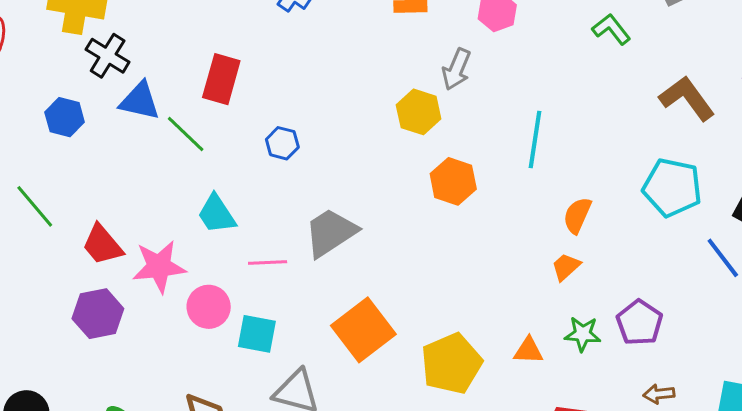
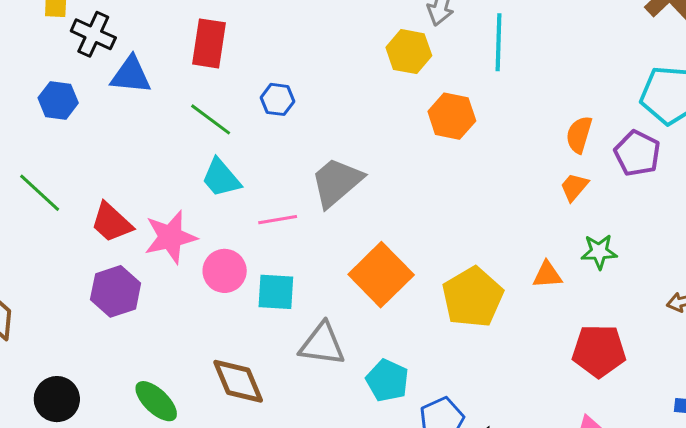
green line: (186, 134) -> (211, 119), moved
cyan line: (535, 139) -> (498, 42), moved
purple pentagon: (639, 323) -> (637, 153), moved

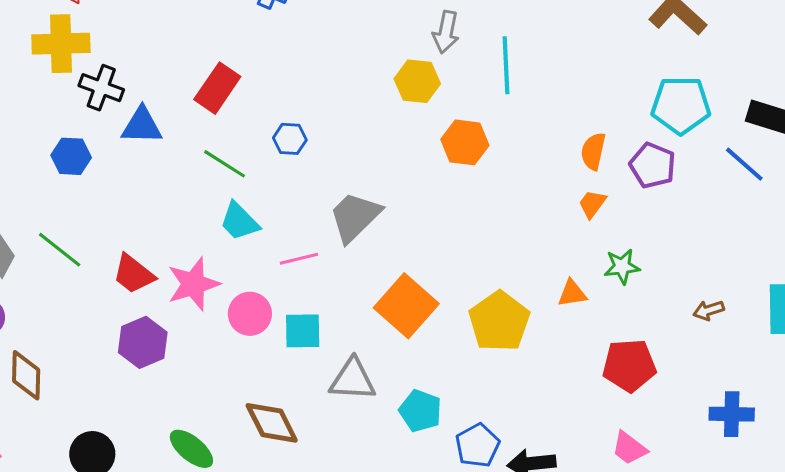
red rectangle: (209, 43) -> (217, 88), turned 30

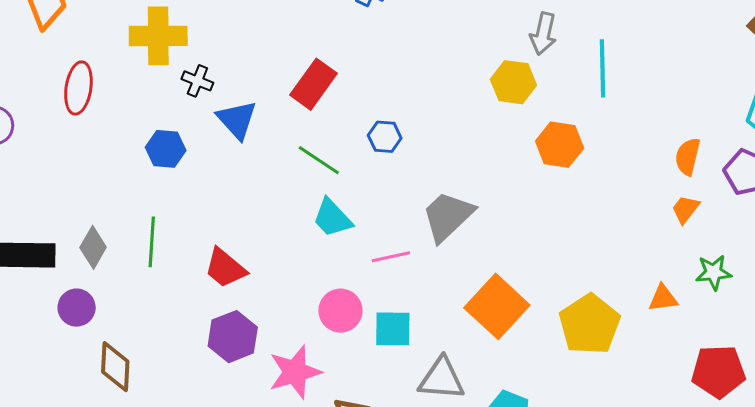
black cross: (101, 88) -> (197, 81), size x0.7
blue triangle: (142, 126) -> (237, 120), turned 45
green line: (60, 250) -> (152, 242), turned 54
pink star: (193, 284) -> (295, 372), moved

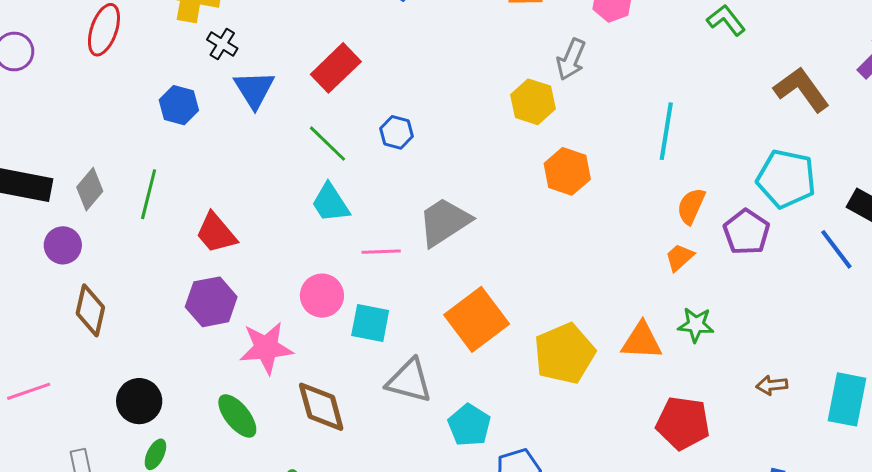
cyan line: (602, 68) -> (666, 131), moved
orange triangle: (663, 298) -> (642, 341), size x1.4

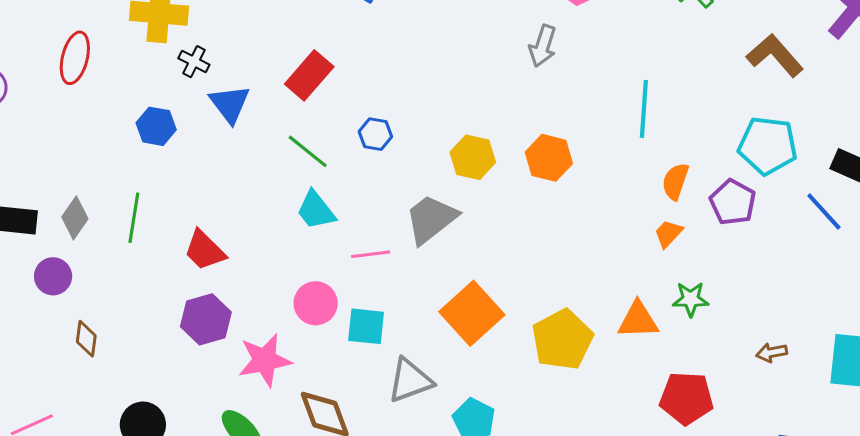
yellow hexagon: (533, 102) -> (473, 157), moved
brown diamond: (90, 310) -> (86, 339), size x0.7
gray triangle: (409, 381) -> (410, 380), turned -30

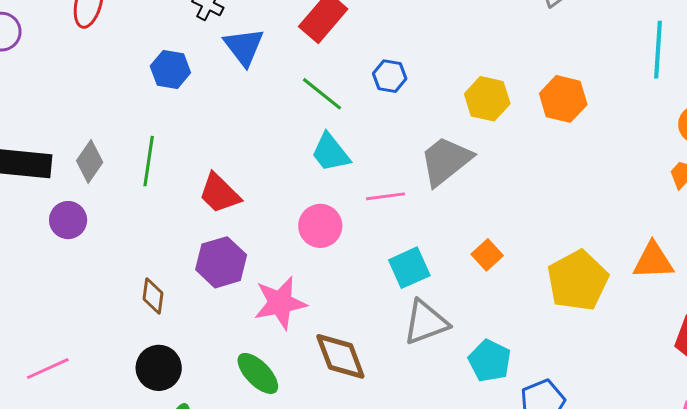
pink circle: (316, 303) -> (320, 226), moved
orange square: (472, 313) -> (487, 255), size x0.5
cyan square: (366, 326) -> (409, 268), moved, turned -30
brown diamond: (86, 339) -> (153, 296), moved

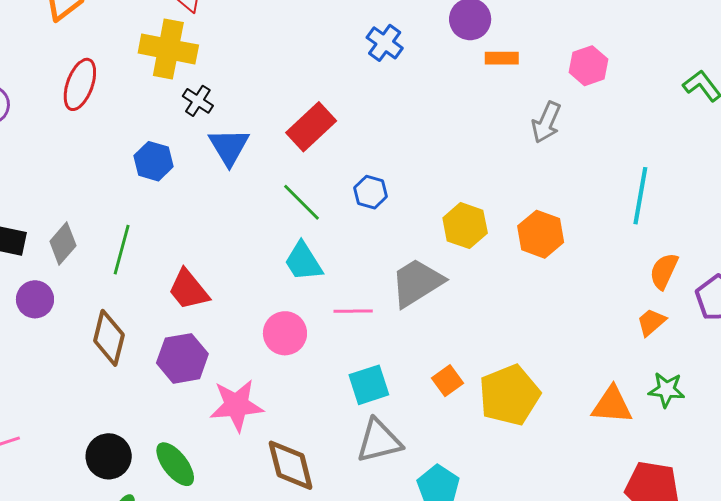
yellow pentagon: (578, 281) -> (509, 395), moved
brown diamond: (153, 296) -> (109, 338), moved, size x1.5
green ellipse: (258, 373) -> (175, 464), moved

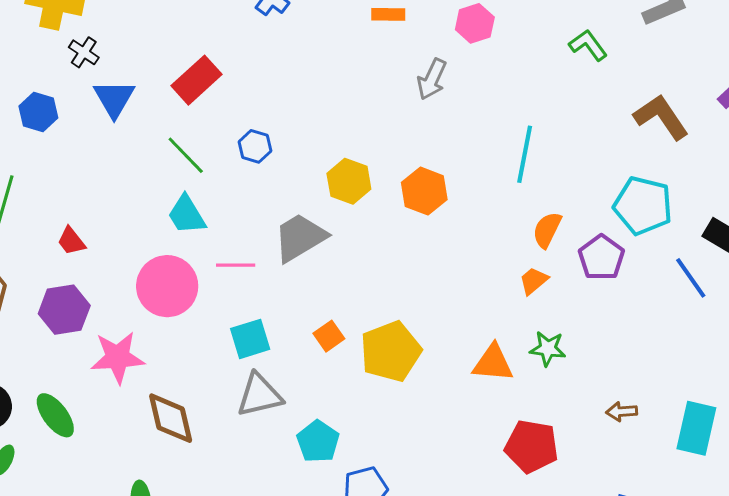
red trapezoid: (188, 290) -> (71, 241), size x0.7
pink circle: (285, 333) -> (167, 286), size x1.4

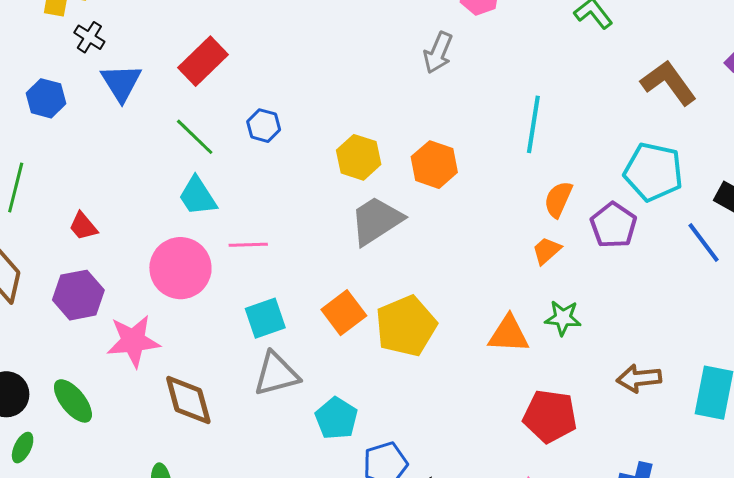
gray trapezoid: (300, 237) -> (376, 221), moved
orange square: (329, 336) -> (344, 313), size x1.4
brown arrow: (622, 412) -> (639, 378), size x1.4

